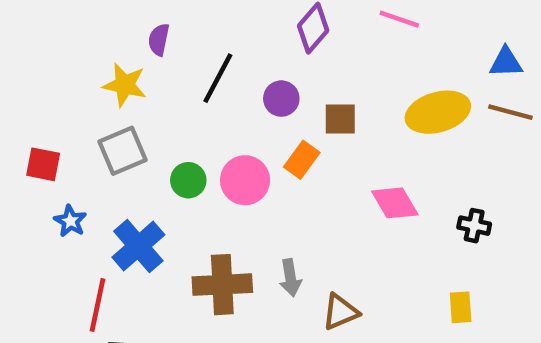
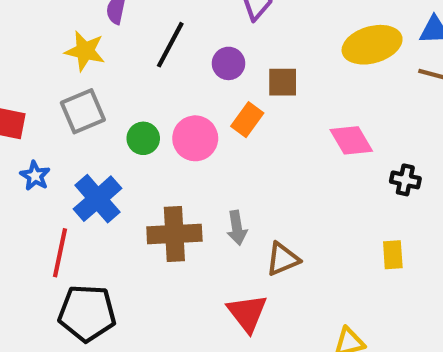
yellow ellipse: (438, 112) -> (372, 45), moved
pink diamond: (395, 203) -> (351, 140), moved

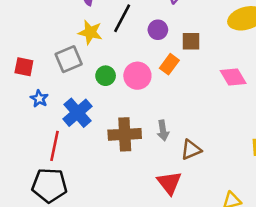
yellow star: (85, 51) -> (90, 32), moved
black pentagon: (87, 313) -> (49, 185), moved

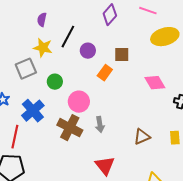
purple circle: (158, 30) -> (88, 51), moved
pink circle: (137, 76) -> (79, 102), moved
brown cross: (125, 134) -> (70, 128), turned 30
brown triangle: (191, 150) -> (142, 137), moved

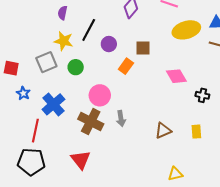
green circle: (55, 82) -> (76, 67), moved
red triangle: (105, 166) -> (81, 160), moved

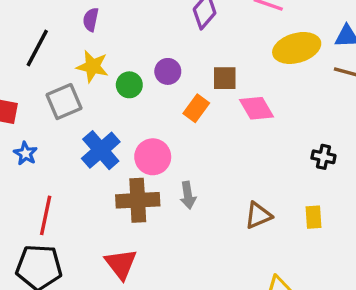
black line: (89, 30) -> (37, 48), moved
green circle: (76, 67) -> (129, 85), moved
pink diamond: (176, 76) -> (257, 108), moved
blue cross: (53, 104) -> (101, 150), moved
brown cross: (91, 122) -> (138, 200), turned -30

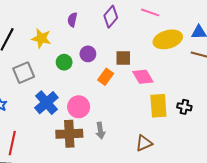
purple semicircle: (91, 20) -> (72, 20), moved
yellow star: (92, 66) -> (41, 38), moved
yellow rectangle: (313, 217) -> (158, 106), moved, size x1.6

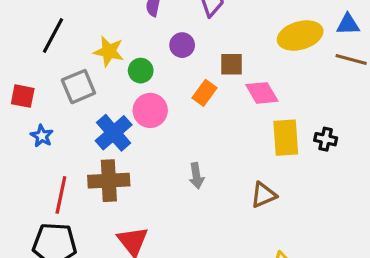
yellow star: (41, 38) -> (109, 51), moved
purple circle: (88, 54) -> (182, 45), moved
pink circle: (79, 107) -> (150, 110), moved
brown cross: (69, 134) -> (109, 181), moved

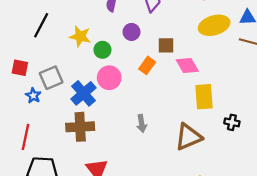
gray square: (78, 87) -> (51, 78), moved
black cross: (326, 139) -> (232, 122), moved
red line: (61, 195) -> (25, 137), moved
brown triangle: (263, 195) -> (188, 137), size x1.5

